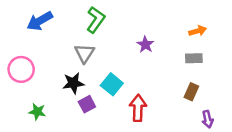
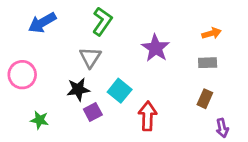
purple star: (145, 45) -> (156, 48), size x1.5

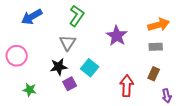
orange arrow: (212, 33) -> (159, 25), size x1.5
red arrow: (148, 116) -> (127, 86), moved

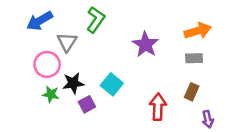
gray triangle: (68, 43) -> (67, 42), moved
pink circle: (17, 56) -> (47, 64), moved
green star: (30, 90) -> (51, 94), moved

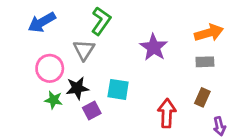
gray triangle: (67, 42) -> (84, 50), moved
cyan square: (112, 84) -> (118, 89), turned -30

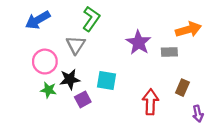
gray rectangle: (205, 62) -> (169, 52), moved

